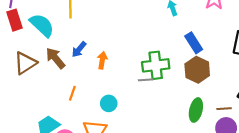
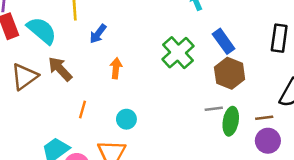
blue arrow: (79, 49) -> (98, 34), moved
green cross: (156, 65) -> (178, 53), moved, turned -32
gray line: (146, 80) -> (214, 109), moved

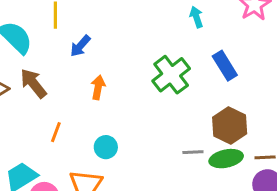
brown hexagon: (230, 73) -> (230, 125), moved
gray line: (214, 109) -> (193, 152), moved
green ellipse: (231, 121) -> (226, 159), turned 64

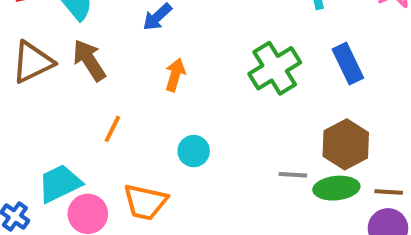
cyan circle: (106, 147) -> (194, 151), moved

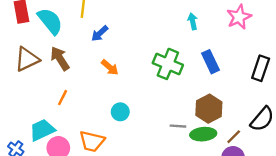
green cross: (275, 68) -> (168, 64), turned -36
orange arrow: (175, 75) -> (110, 67), turned 114
orange line: (112, 129) -> (63, 98), moved
brown line: (389, 192) -> (234, 137), turned -49

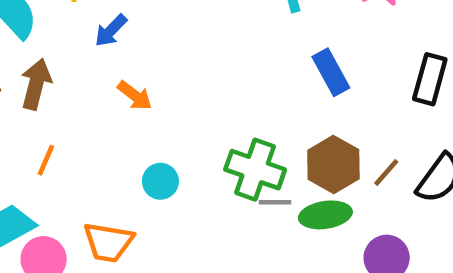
brown arrow: (60, 58) -> (36, 84), turned 50
green cross: (168, 64) -> (255, 170), moved
brown line: (234, 137) -> (386, 173), moved

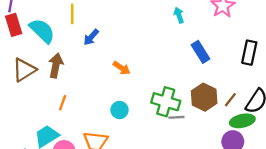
orange arrow: (135, 95) -> (122, 68), moved
green ellipse: (325, 215) -> (242, 121), moved

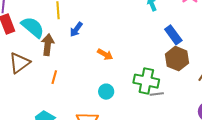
brown arrow: (56, 65) -> (48, 45), moved
brown hexagon: (204, 97) -> (177, 59), moved
orange line: (63, 103) -> (54, 77), moved

